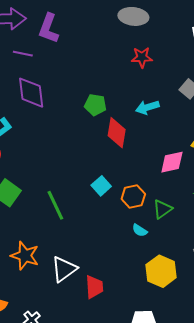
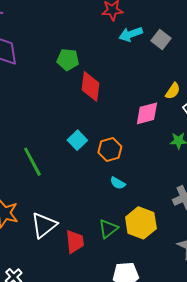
cyan arrow: (147, 107) -> (131, 34), moved
green triangle: (162, 209) -> (108, 229), moved

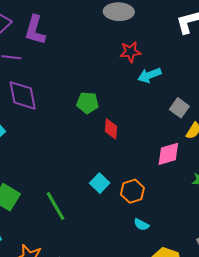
gray square: (161, 40) -> (179, 108), moved
red diamond: (90, 86) -> (111, 129), size x0.7

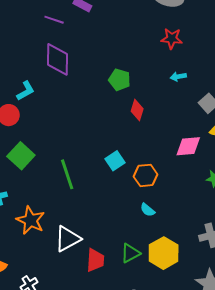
cyan arrow: (149, 75) -> (178, 77), moved, size x0.7

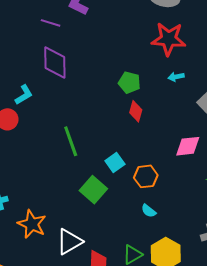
red star: (172, 39) -> (169, 39), size x1.6
green pentagon: (120, 80) -> (129, 83), moved
green square: (21, 156) -> (93, 190), moved
green line: (67, 174) -> (71, 141), moved

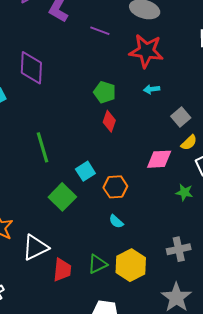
purple line: (51, 23) -> (100, 31), moved

